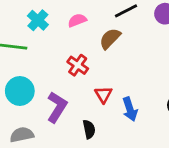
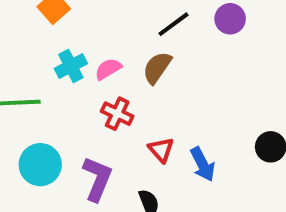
cyan cross: (38, 20) -> (71, 66), moved, turned 30
pink semicircle: (77, 20) -> (108, 69), moved

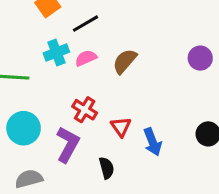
purple circle: (230, 19) -> (200, 58), moved
black line: (174, 24) -> (85, 24), moved
red cross: (117, 114) -> (85, 110), moved

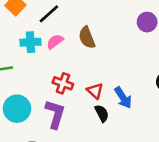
cyan cross: (56, 52) -> (30, 42), turned 30
brown semicircle: (125, 61) -> (87, 38), turned -50
black semicircle: (107, 168) -> (102, 113), moved

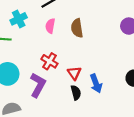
cyan cross: (30, 42) -> (19, 19), moved, turned -35
pink semicircle: (55, 42) -> (50, 26), turned -56

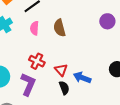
blue arrow: (96, 83) -> (82, 78), turned 138

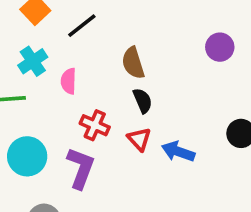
pink semicircle: (34, 28) -> (69, 81), moved
black semicircle: (64, 88) -> (143, 101), moved

